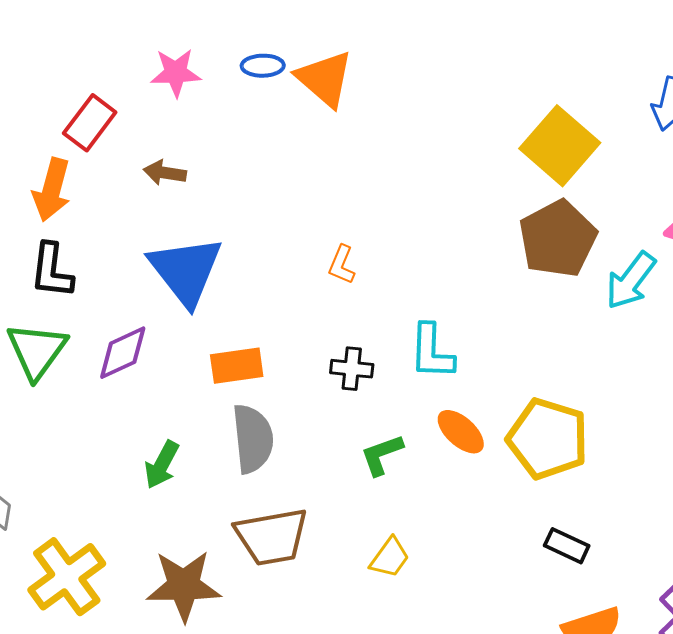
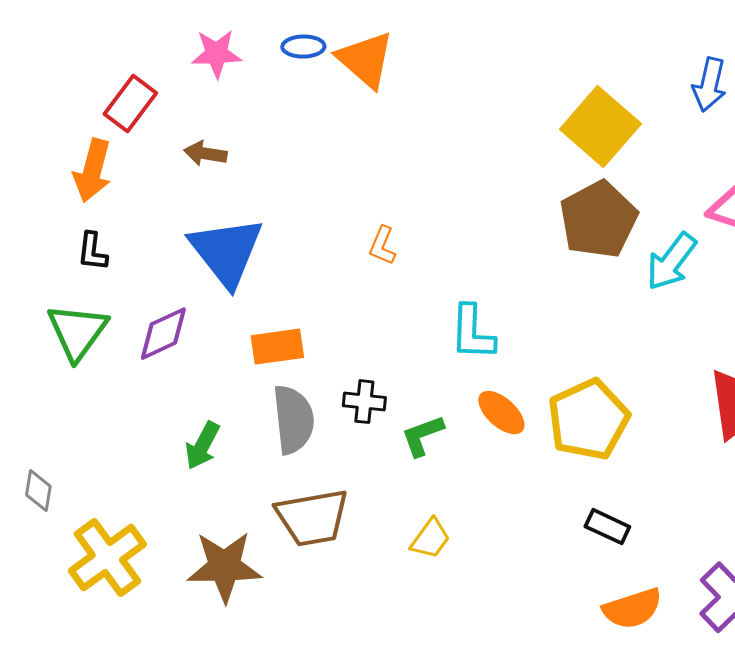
black L-shape: (52, 271) -> (92, 252), size x0.7
black cross: (352, 369) -> (364, 402), moved
yellow pentagon: (548, 439) -> (588, 420), turned 30

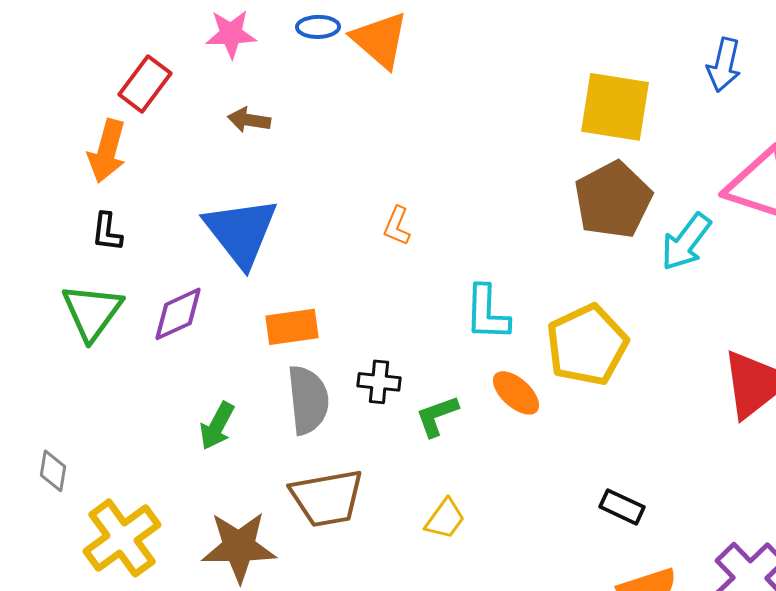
yellow square: (600, 127) -> (615, 107), turned -32
brown arrow: (205, 154) -> (249, 120), moved
yellow pentagon: (588, 420) -> (587, 345), moved

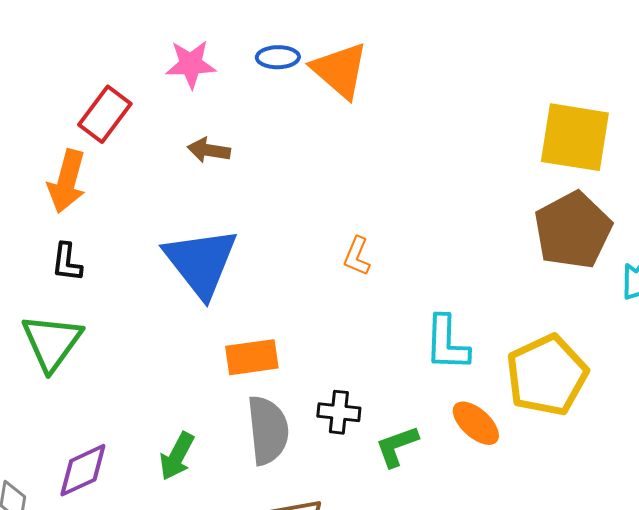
purple diamond: (178, 314) -> (83, 470), moved

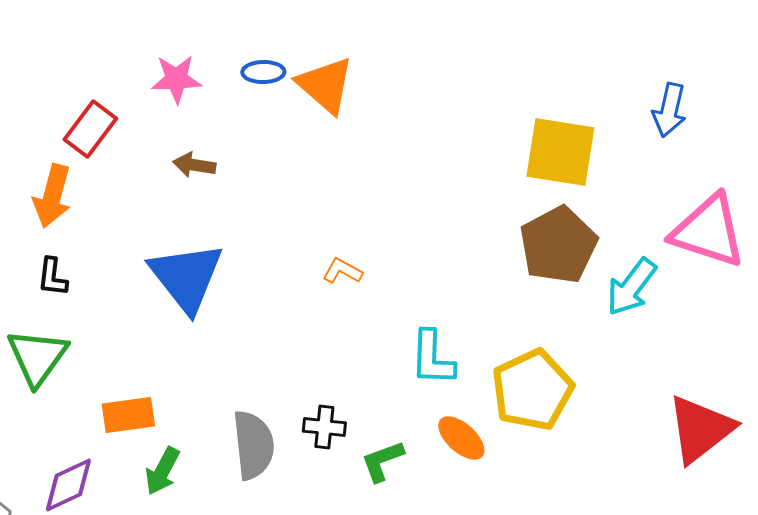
orange L-shape: (357, 256) -> (342, 271), turned 96
orange rectangle: (252, 357) -> (128, 415), moved

